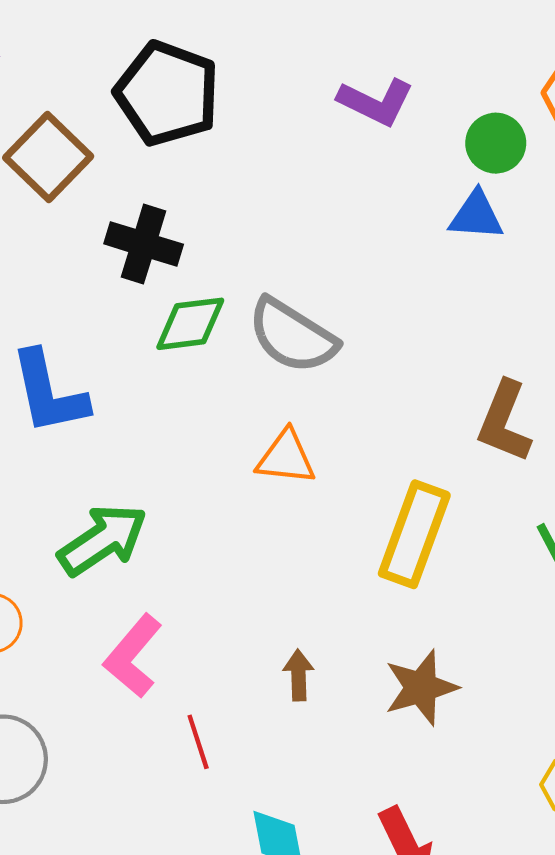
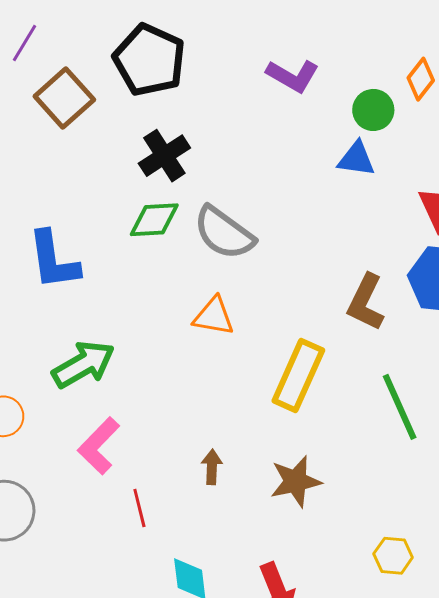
black cross: (144, 244) -> (164, 156), moved, turned 36

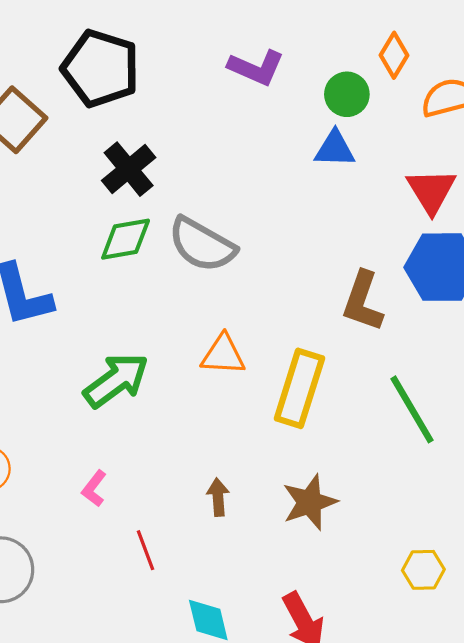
orange triangle: (214, 316) -> (223, 355), moved
green arrow: (83, 364) -> (116, 380), moved
pink L-shape: (99, 446) -> (94, 488), size x0.6

